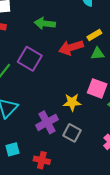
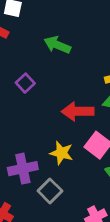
red arrow: (71, 48) -> (78, 111), moved
purple square: (30, 59) -> (25, 83), size x0.6

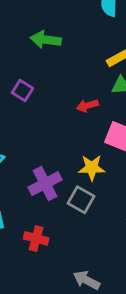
red arrow: (78, 111) -> (87, 106), size x0.6
yellow star: (62, 153) -> (92, 168), moved

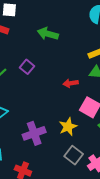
yellow star: (92, 168) -> (68, 127), turned -30
gray square: (81, 200) -> (74, 155), moved

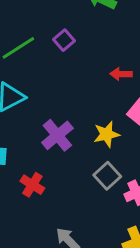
purple cross: (34, 133) -> (57, 135), turned -30

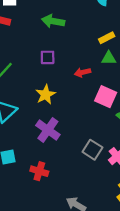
purple square: (64, 40) -> (48, 57), moved, turned -35
yellow star: (106, 134) -> (45, 95), moved

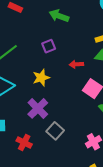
purple square: (48, 57) -> (49, 46), turned -32
gray square: (92, 150) -> (55, 131), moved

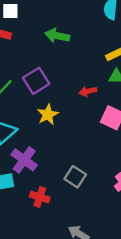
purple square: (49, 46) -> (36, 81), moved, size x1.5
purple cross: (38, 108) -> (24, 160), moved

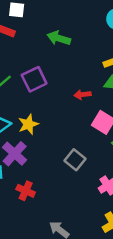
yellow star: (48, 115) -> (28, 124), moved
gray square: (75, 177) -> (75, 160), moved

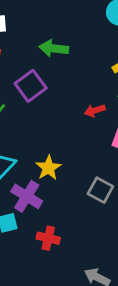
purple square: (34, 79) -> (31, 86), moved
yellow star: (28, 124) -> (48, 168), moved

